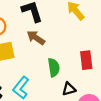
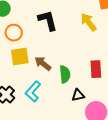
brown arrow: (36, 38) -> (43, 63), moved

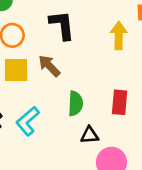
yellow arrow: (89, 22) -> (119, 36), turned 30
brown arrow: (43, 63) -> (49, 66), moved

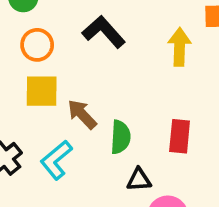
black L-shape: (62, 25) -> (104, 32), turned -36
brown arrow: (49, 66) -> (82, 114), moved

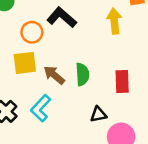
orange circle: (37, 45) -> (32, 32), moved
green semicircle: (120, 137) -> (82, 74), moved

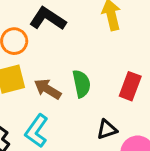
red rectangle: (122, 82) -> (130, 86), turned 30

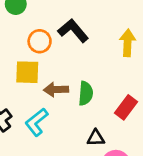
brown arrow: (48, 89) -> (56, 90), turned -50

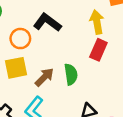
brown arrow: (56, 90) -> (44, 77), turned 150
red rectangle: (126, 107) -> (98, 50), moved

